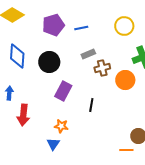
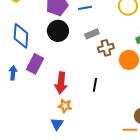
black circle: (49, 62) -> (58, 31), moved
purple rectangle: (63, 91) -> (35, 64), moved
red arrow: (23, 115) -> (61, 83), moved

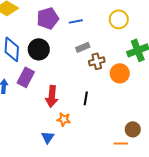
black circle: (58, 31) -> (39, 49), moved
orange star: (65, 106) -> (64, 119), moved

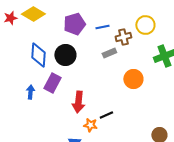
brown cross: (97, 61) -> (123, 37), moved
orange circle: (120, 73) -> (133, 79), moved
black line: (86, 98) -> (106, 115), moved, turned 56

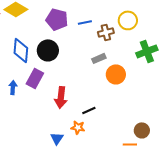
purple pentagon: (74, 24) -> (57, 19), turned 30
gray rectangle: (109, 53) -> (99, 58), moved
orange star: (90, 125) -> (78, 127), moved

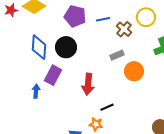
brown cross: (106, 32) -> (124, 29), turned -35
blue arrow: (13, 87) -> (36, 91), moved
red arrow: (61, 97) -> (88, 84), moved

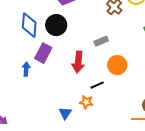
gray rectangle: (117, 55) -> (101, 41), moved
orange circle: (134, 71) -> (117, 65), moved

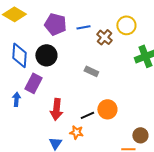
gray rectangle: (101, 41) -> (91, 71), turned 48
red arrow: (78, 62) -> (56, 109), moved
orange circle: (117, 65) -> (107, 109), moved

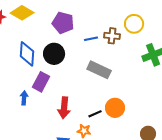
blue line: (83, 27) -> (91, 39), moved
brown cross: (104, 37) -> (112, 36), turned -35
gray rectangle: (91, 71) -> (99, 70), size x1.6

